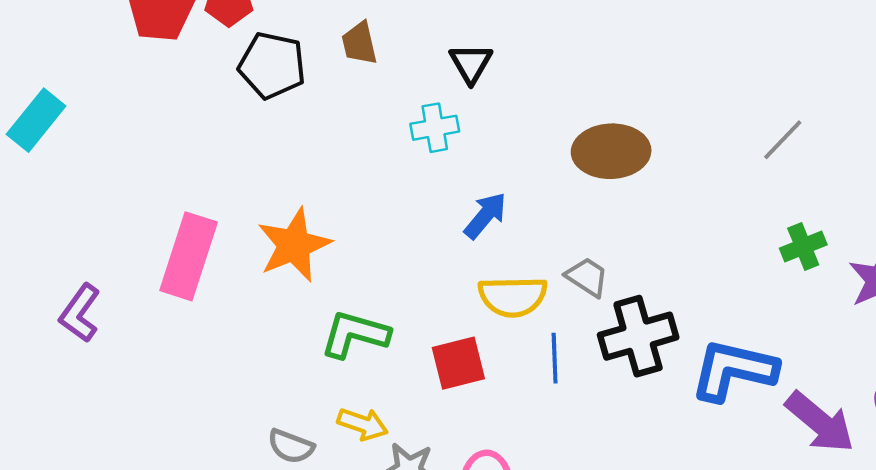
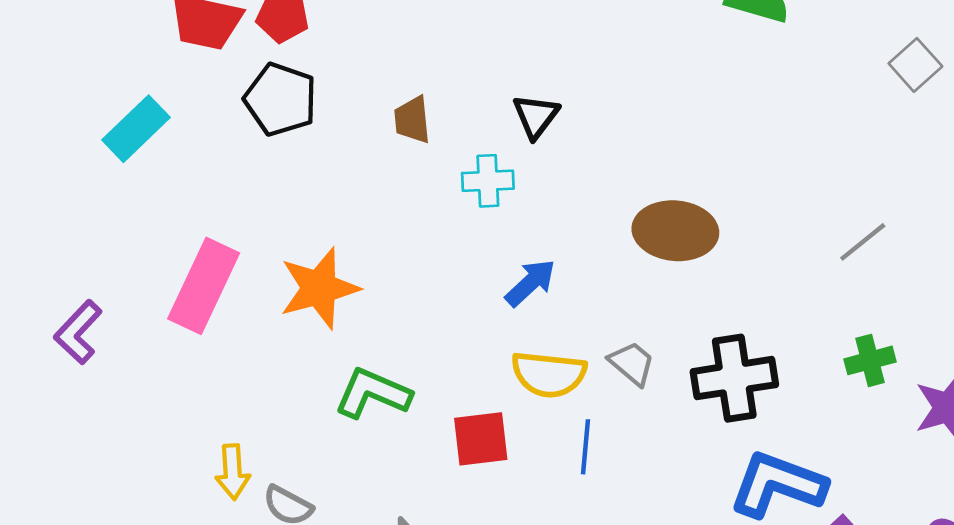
brown trapezoid: (359, 43) -> (412, 120), moved
black pentagon: (272, 65) -> (281, 99), moved
cyan rectangle: (36, 120) -> (136, 129), moved
black cross: (638, 336) -> (734, 378), moved
yellow arrow: (363, 424) -> (233, 472), moved, turned 60

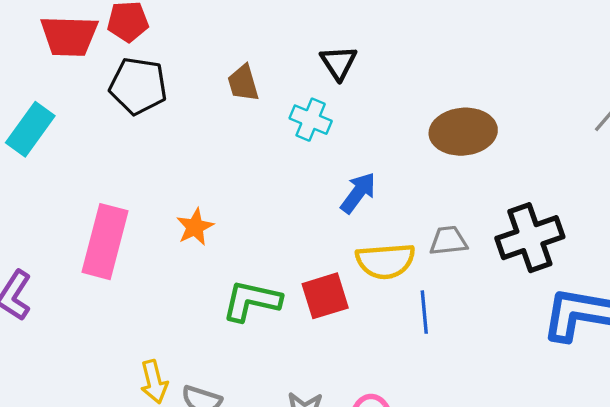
cyan cross: (488, 181) -> (311, 120), turned 36
orange star: (319, 288) -> (195, 227), size x0.6
gray trapezoid: (632, 363) -> (448, 241), turned -36
red square: (481, 439) -> (325, 296), moved

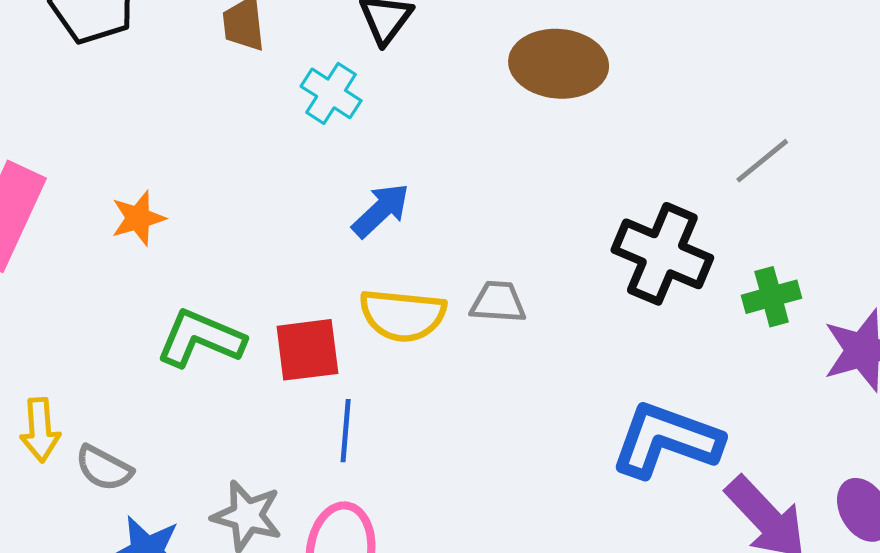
brown ellipse: (463, 132) -> (559, 64), moved
black cross: (530, 238) -> (662, 254), moved, turned 32
blue line: (424, 312) -> (346, 431), moved

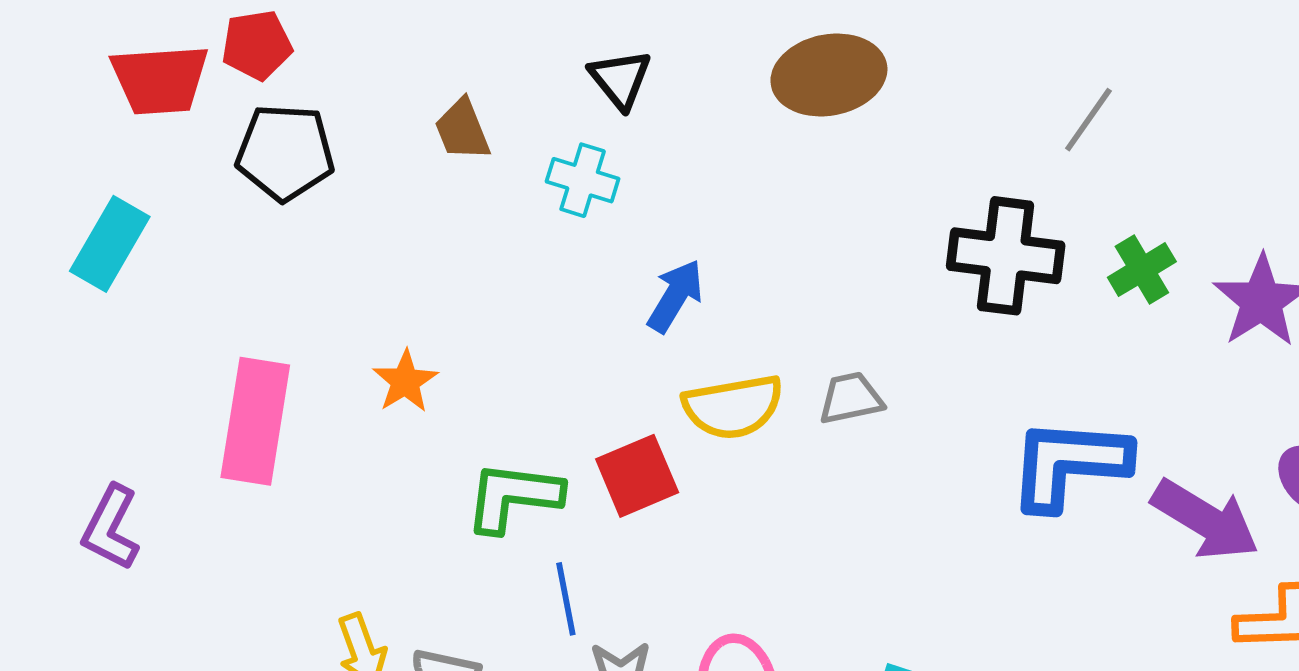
gray trapezoid: (498, 302) -> (851, 398), moved
blue line: (346, 431) -> (566, 599), moved

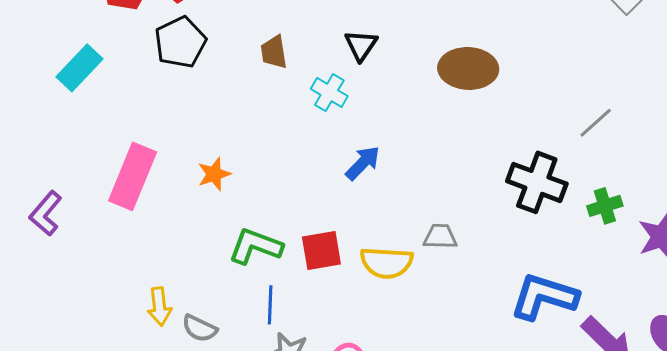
black pentagon: (285, 152) -> (180, 42), turned 30
yellow semicircle: (733, 407) -> (387, 263), moved

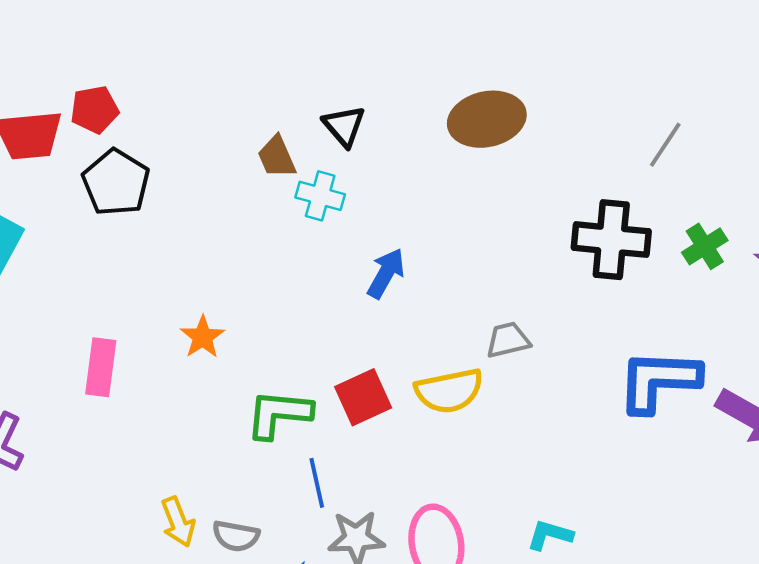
brown trapezoid: (274, 52) -> (277, 157), moved
pink rectangle: (133, 176) -> (101, 367), size x0.7

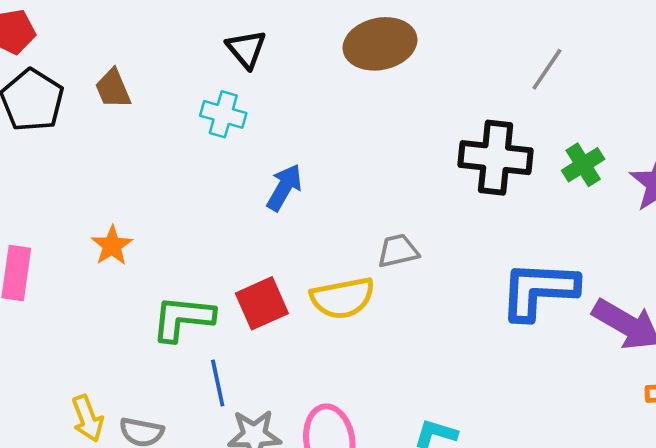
brown trapezoid: (277, 157) -> (113, 89), moved

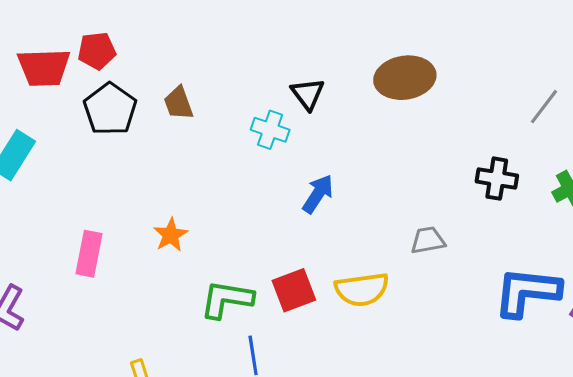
black triangle: (246, 49) -> (308, 94), moved
black cross: (496, 158) -> (497, 179), size x0.7
gray trapezoid: (398, 251) -> (428, 240), moved

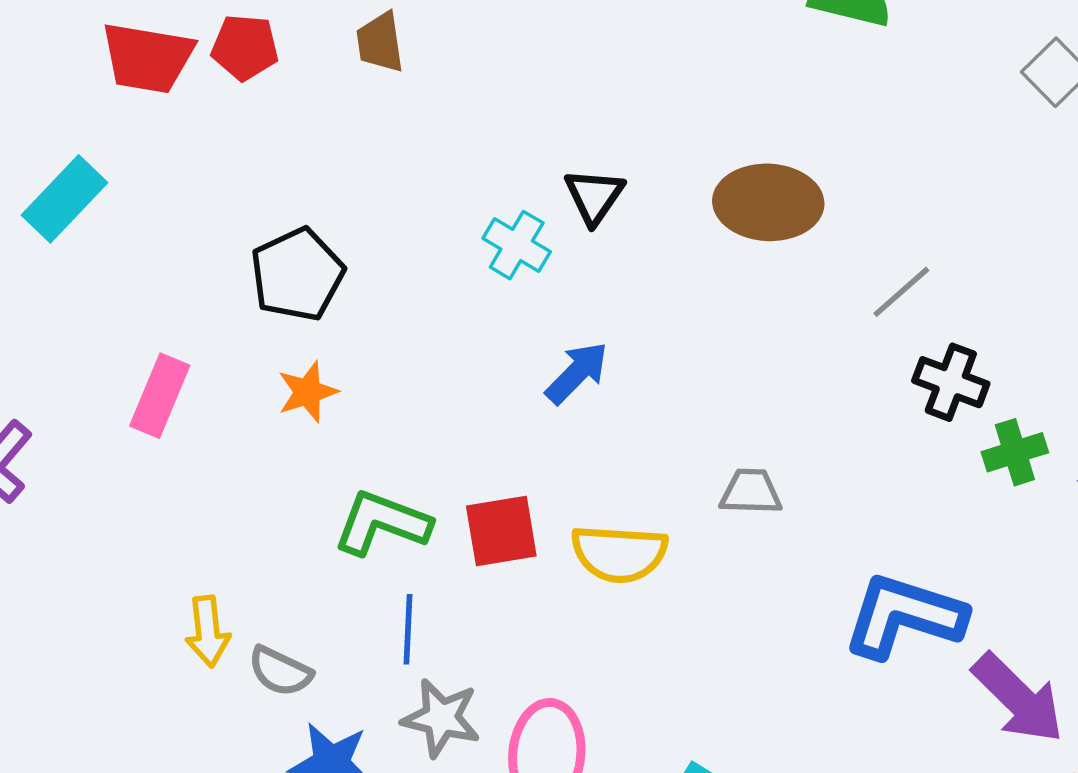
brown trapezoid: (179, 103) -> (380, 42), moved
gray line: (544, 107) -> (901, 292), moved
black pentagon: (110, 109) -> (297, 274), moved
black cross: (497, 179) -> (951, 382), moved

